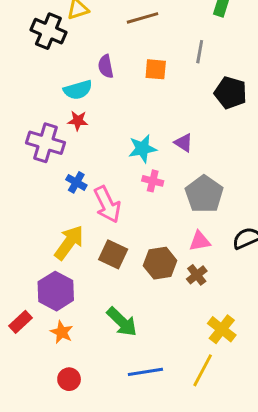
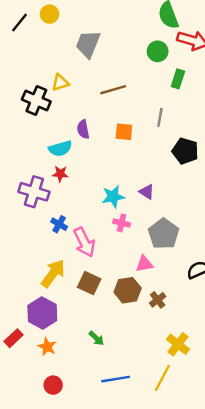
pink triangle: (200, 241) -> (144, 264), moved
green arrow: (122, 322) -> (96, 338), size x0.6

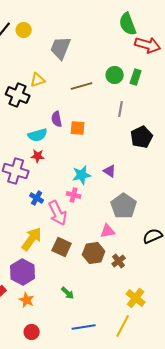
yellow circle: (50, 14) -> (24, 30), moved
green circle: (158, 51) -> (115, 75), moved
orange square: (124, 132) -> (78, 128), moved
black pentagon: (185, 151) -> (142, 137), turned 30
pink cross: (122, 223) -> (74, 195), moved

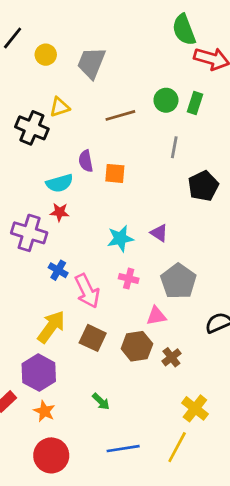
yellow circle: (24, 30) -> (46, 55), moved
pink cross: (74, 195) -> (129, 279), moved
red circle: (32, 332) -> (51, 455), size x1.6

